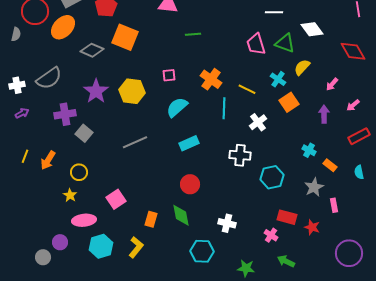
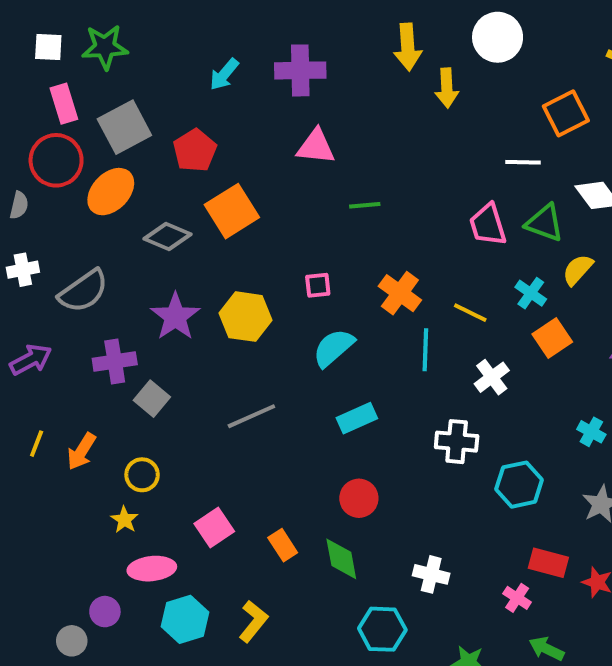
orange square: (125, 37) -> (232, 211), turned 36
white cross: (17, 85) -> (23, 270), moved
purple arrow: (22, 113) -> (31, 360), size x1.5
orange rectangle: (151, 219) -> (283, 545), moved, turned -49

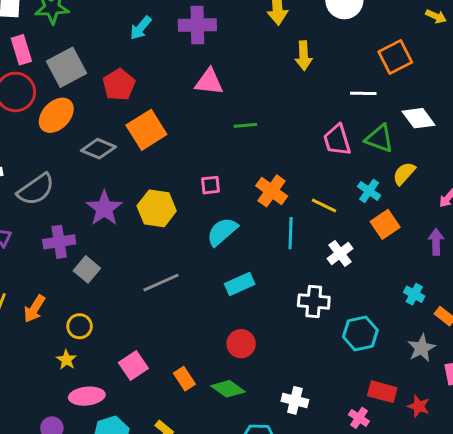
yellow arrow: (447, 88) -> (304, 56), moved
green diamond: (341, 559) -> (228, 389), turned -44

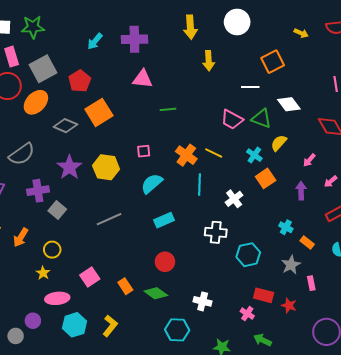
pink trapezoid: (337, 140) -> (232, 120), turned -45
yellow line: (324, 205) -> (214, 153), moved

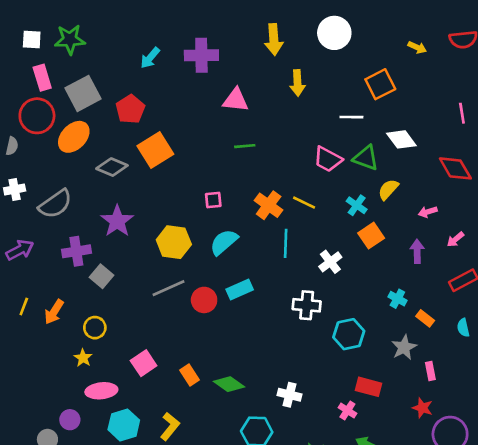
pink triangle: (143, 79) -> (236, 100), moved
pink arrow: (309, 160) -> (428, 212), turned 32
yellow hexagon: (106, 167) -> (174, 242), moved
red circle: (165, 262) -> (204, 300), moved
red star: (289, 305) -> (422, 408), moved

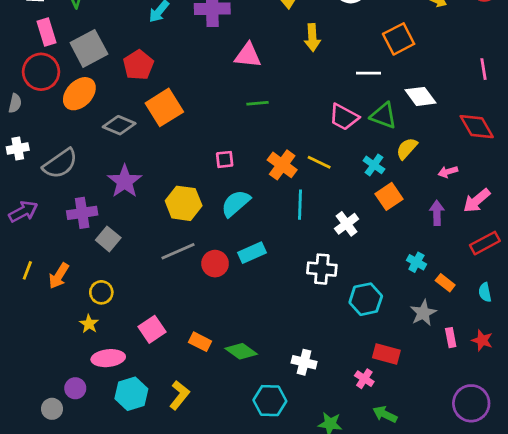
pink arrow: (455, 239) -> (477, 201), size x1.5
orange rectangle: (190, 375) -> (200, 342), turned -30
red star: (422, 408) -> (482, 340), moved

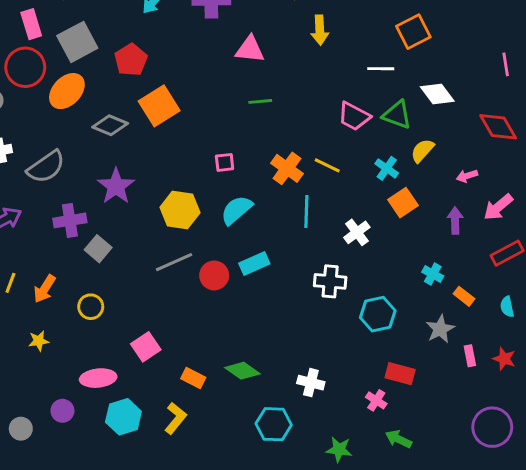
yellow star: (89, 324) -> (39, 341), moved, turned 30
orange rectangle: (200, 342) -> (193, 378), moved
gray circle: (52, 409) -> (21, 429), moved

